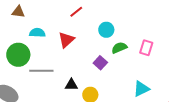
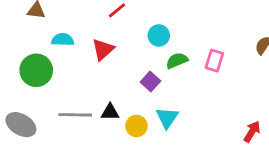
gray line: (41, 71) -> (75, 115), moved
cyan triangle: (141, 89) -> (167, 118), moved, turned -30

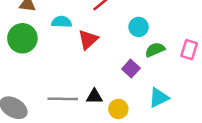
cyan semicircle: (63, 40) -> (62, 22), moved
green circle: (36, 70) -> (22, 38), moved
cyan triangle: (167, 118) -> (159, 98), moved, turned 30

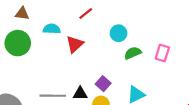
purple square: (131, 69) -> (103, 84), moved

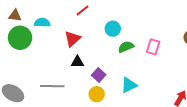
brown triangle: (22, 14) -> (15, 16), moved
cyan semicircle: (52, 29) -> (42, 23), moved
black triangle: (80, 93) -> (77, 62), moved

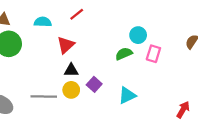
cyan semicircle: (42, 23) -> (43, 22), moved
cyan circle: (113, 29) -> (138, 35), moved
yellow circle: (97, 94) -> (71, 90), moved

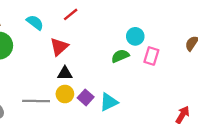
cyan semicircle: (43, 22) -> (35, 23), turned 35
purple square: (94, 84) -> (86, 97), moved
cyan triangle: (127, 95) -> (109, 102), moved

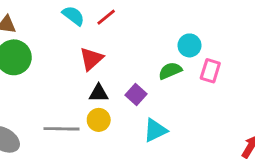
cyan semicircle: (35, 23) -> (73, 16), moved
purple square: (86, 97) -> (136, 95), moved

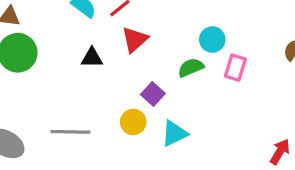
red triangle: (91, 59) -> (135, 40), moved
black triangle: (99, 93) -> (92, 58), moved
yellow circle: (99, 120) -> (133, 122), moved

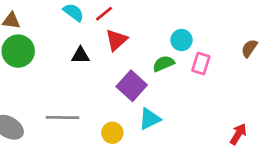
purple square: (153, 94) -> (132, 86), size x1.5
yellow circle: (133, 122) -> (112, 133), moved

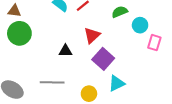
red triangle: (116, 40) -> (92, 35), moved
black triangle: (80, 55) -> (65, 51), moved
green semicircle: (163, 64) -> (120, 12), moved

